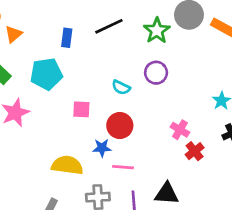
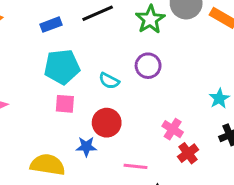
blue rectangle: (67, 38) -> (51, 25), turned 60
cyan pentagon: (46, 74) -> (62, 67), moved
pink line: (123, 167) -> (136, 166), moved

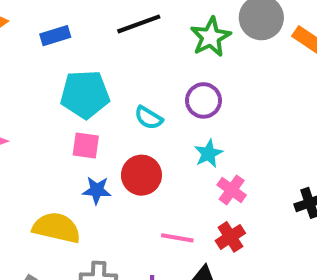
blue rectangle: (51, 25) -> (55, 36), moved
cyan star: (219, 99) -> (209, 154), moved
blue star: (86, 147) -> (97, 190), moved
red cross: (188, 153) -> (230, 237), moved

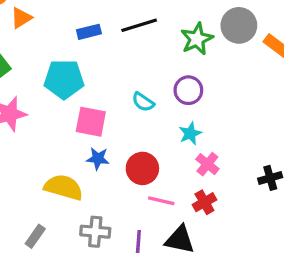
blue rectangle: (55, 36) -> (89, 32), moved
cyan pentagon: (85, 94) -> (64, 79), moved
pink square: (86, 145) -> (91, 122), size x1.4
red circle: (141, 175) -> (142, 168), moved

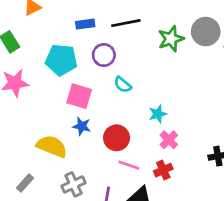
purple circle: (188, 90) -> (104, 55), moved
gray cross: (95, 232) -> (73, 184), turned -35

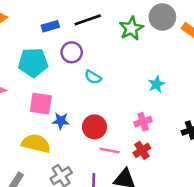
pink square: (79, 96) -> (41, 104), moved
cyan star: (158, 114) -> (157, 84), moved
pink cross: (169, 140) -> (143, 122), turned 35

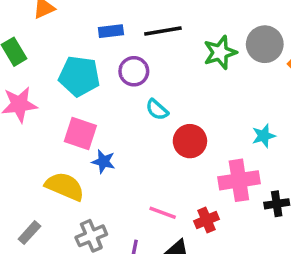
cyan star: (157, 84) -> (264, 136), moved
pink cross: (143, 122) -> (239, 180), moved, size x1.6
red circle: (94, 127) -> (190, 141), moved

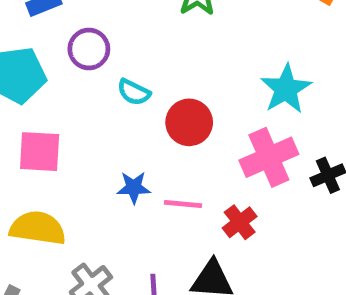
cyan star: (264, 136) -> (286, 89), size x1.5
blue star: (103, 162) -> (134, 187), moved
pink line: (163, 213) -> (183, 204), moved

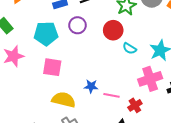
cyan semicircle: (134, 92) -> (130, 48), moved
red circle: (189, 122) -> (113, 30), moved
yellow semicircle: (38, 228) -> (64, 100), moved

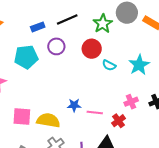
pink square: (52, 67) -> (22, 116), moved
pink cross: (150, 79) -> (131, 102), moved, size x0.6

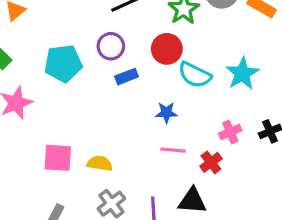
blue rectangle: (38, 27) -> (126, 77), moved
cyan semicircle: (109, 65) -> (195, 75), size x1.5
blue star: (74, 105) -> (166, 113), moved
yellow semicircle: (48, 120) -> (100, 163), size x0.7

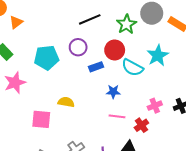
cyan star: (242, 74) -> (158, 55), moved
blue rectangle: (126, 77) -> (96, 67), moved
yellow semicircle: (100, 163) -> (66, 102), moved

